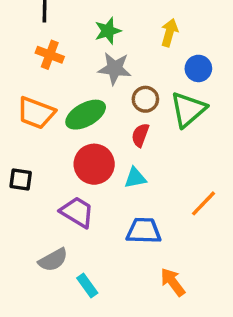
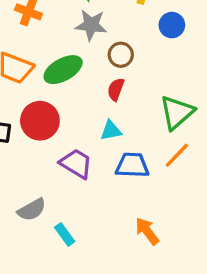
green triangle: (188, 109) -> (177, 112), moved
red circle: (94, 164) -> (40, 121), moved
purple trapezoid: (77, 212) -> (76, 164), moved
blue trapezoid: (144, 231) -> (132, 165), moved

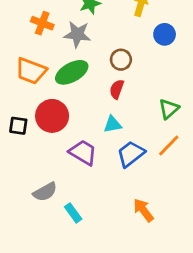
gray star: (91, 25) -> (77, 34), moved
green triangle: (177, 112) -> (169, 109), size x0.7
blue trapezoid: (132, 165) -> (131, 154), turned -40

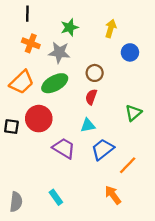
orange trapezoid: (31, 71) -> (22, 82), turned -65
orange line: (169, 145) -> (128, 165), moved
gray semicircle: (45, 192) -> (16, 202), moved, turned -54

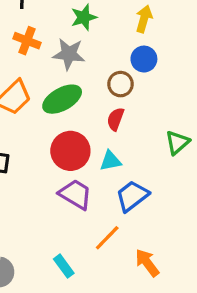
blue circle: (130, 52) -> (144, 59), moved
red circle: (39, 119) -> (70, 151), moved
orange line: (128, 165) -> (107, 238), moved

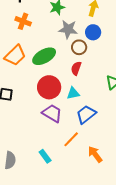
gray star: (69, 54) -> (68, 29), moved

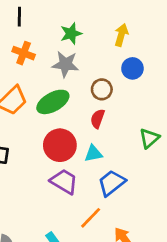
gray star: (68, 29) -> (65, 64), moved
blue circle: (93, 32) -> (132, 68), moved

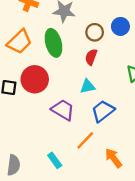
blue circle: (132, 68) -> (120, 26), moved
green ellipse: (53, 102) -> (53, 43), turned -76
red circle: (60, 145) -> (35, 79), moved

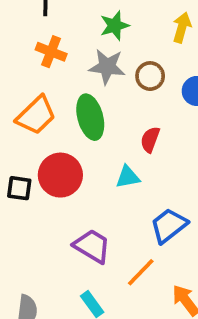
brown circle: (95, 32) -> (150, 76), moved
cyan triangle: (88, 86) -> (128, 177), moved
purple trapezoid: (63, 110) -> (92, 246), moved

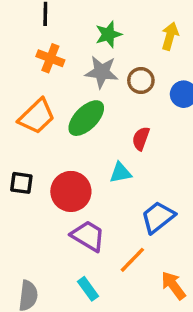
green ellipse: (90, 117) -> (86, 118), turned 60
red circle: (60, 175) -> (71, 191), moved

